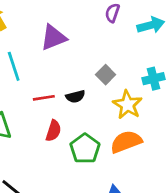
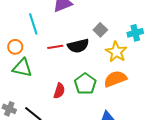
black semicircle: (75, 96) -> (78, 46), size x1.5
red semicircle: (53, 131) -> (59, 91), moved

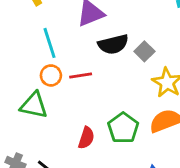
black semicircle: (78, 46) -> (113, 44), moved
orange circle: (15, 47) -> (51, 75), moved

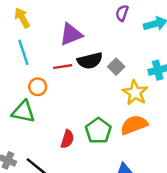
cyan line: (49, 43) -> (23, 52), moved
red line: (81, 75) -> (63, 67), moved

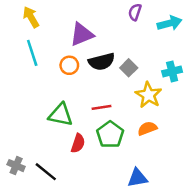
red line: (63, 67) -> (102, 107), moved
orange circle: (38, 87) -> (69, 65), moved
green triangle: (23, 112) -> (61, 115), moved
orange semicircle: (134, 125) -> (147, 128), size x0.7

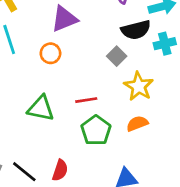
black semicircle: (102, 62) -> (136, 30), moved
cyan cross: (172, 71) -> (165, 44), moved
red semicircle: (78, 143) -> (60, 170), moved

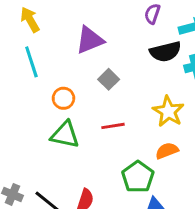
orange circle: (50, 53) -> (63, 98), moved
gray square: (117, 56) -> (109, 79), moved
green pentagon: (96, 130) -> (138, 177), moved

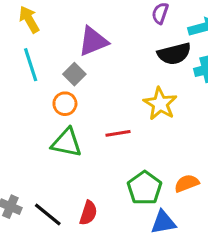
gray square: (109, 79) -> (74, 74), moved
yellow star: (168, 111) -> (160, 104), moved
orange semicircle: (167, 151) -> (187, 183), moved

